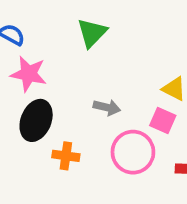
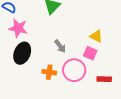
gray arrow: (107, 107) -> (60, 46), turned 40
orange cross: (66, 156) -> (49, 72), moved

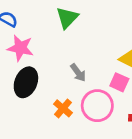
orange cross: (49, 72) -> (63, 108), turned 32

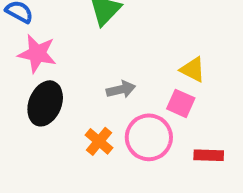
gray arrow: (78, 73) -> (121, 89), turned -66

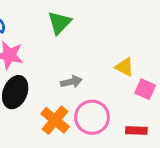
pink square: (181, 103) -> (145, 89), moved
orange cross: (99, 141) -> (55, 120), size x1.4

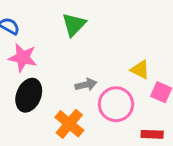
pink circle: (92, 117) -> (116, 104), moved

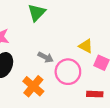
gray arrow: (86, 85) -> (46, 57), turned 40

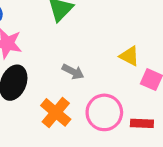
pink circle: (68, 72) -> (104, 112), moved

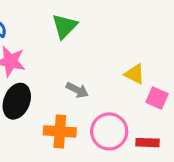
orange cross: (56, 112) -> (60, 131), turned -36

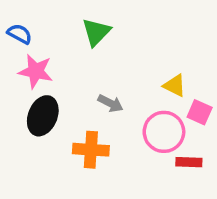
pink circle: (109, 131) -> (164, 132), moved

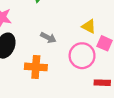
red rectangle: (189, 162) -> (102, 83), moved

